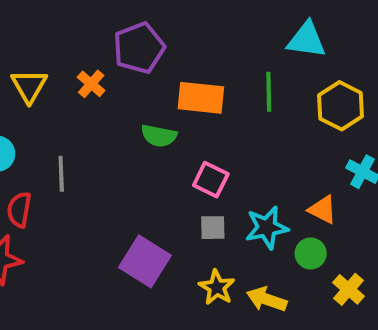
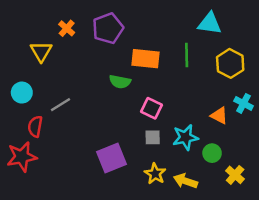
orange cross: (91, 84) -> (67, 28), moved
gray line: (61, 174) -> (61, 105), turned 60
orange triangle: (323, 210) -> (219, 116), moved
purple square: (145, 261) -> (111, 158), turned 36

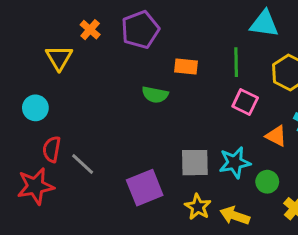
orange rectangle: (145, 59) -> (186, 67), size x0.7
gray line: (61, 105) -> (83, 164), moved, turned 75
pink square: (151, 108) -> (245, 102), moved
gray square: (153, 137) -> (195, 163), size x1.5

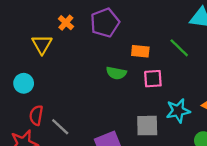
green line: (236, 62) -> (179, 48), turned -45
pink square: (245, 102) -> (153, 79), moved, turned -30
cyan star: (235, 163) -> (178, 111), moved

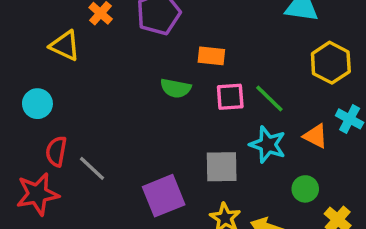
yellow triangle: (42, 44) -> (65, 46), turned -35
green line: (179, 48) -> (269, 99), moved
cyan star: (178, 111) -> (268, 145), turned 30

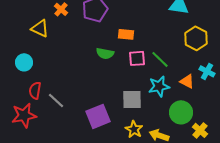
cyan star: (268, 145) -> (159, 86), turned -30
green circle: (305, 189) -> (181, 112), size x1.5

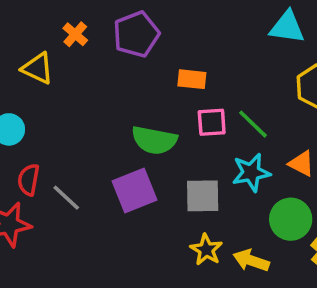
green semicircle: (105, 53) -> (154, 140), moved, size x1.4
purple square: (98, 116) -> (134, 190), moved

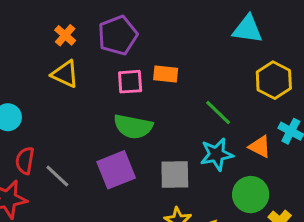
yellow triangle: (38, 68) -> (65, 74), moved
pink square: (212, 122) -> (130, 82), moved

